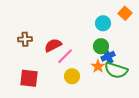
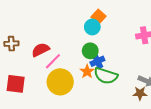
orange square: (125, 13) -> (99, 17), moved
yellow circle: (72, 76) -> (60, 82), size x1.6

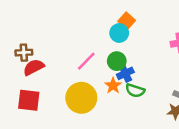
red semicircle: (40, 50) -> (34, 67), moved
pink line: (53, 61) -> (86, 61), moved
green semicircle: (106, 76) -> (135, 90), size x0.7

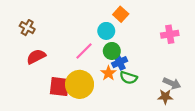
cyan circle: (119, 33) -> (106, 31), moved
brown cross: (24, 53) -> (27, 28), moved, turned 32
red square: (29, 100) -> (59, 87), moved

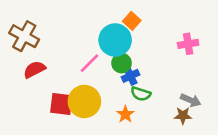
brown cross: (27, 28) -> (24, 36), size x1.6
cyan circle: (106, 31) -> (115, 40), size x1.6
orange star: (108, 73) -> (125, 114), moved

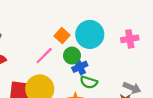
orange square: (132, 21) -> (62, 36), moved
cyan circle: (115, 40) -> (90, 34), moved

